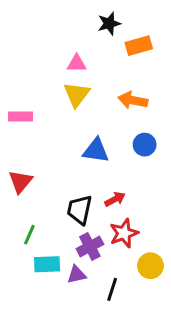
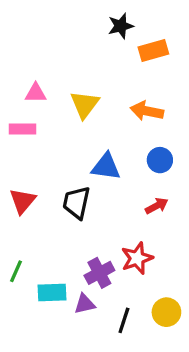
pink triangle: (77, 63) -> (36, 93), moved
red arrow: (115, 199) -> (157, 206), moved
black trapezoid: (80, 210) -> (77, 203), moved
green line: (29, 235) -> (16, 271), moved
yellow circle: (150, 266) -> (166, 312), moved

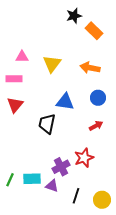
orange rectangle: (153, 50) -> (94, 31), turned 60
red triangle: (23, 201) -> (15, 105), moved
green line: (16, 271) -> (10, 180), moved
purple triangle: (85, 304) -> (52, 186), turned 32
yellow circle: (166, 312) -> (102, 200), moved

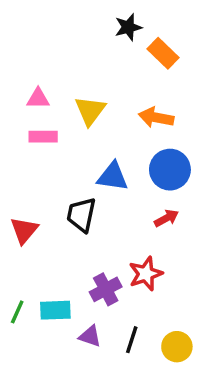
pink rectangle: (14, 79) -> (43, 137), moved
blue circle: (98, 98) -> (170, 170), size x1.5
red triangle: (15, 105) -> (24, 230), moved
purple triangle: (52, 186) -> (90, 336), moved

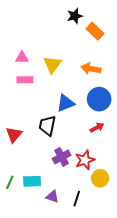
blue triangle: (113, 177) -> (66, 103), turned -30
purple cross: (106, 289) -> (62, 157), moved
yellow circle: (177, 347) -> (100, 178), moved

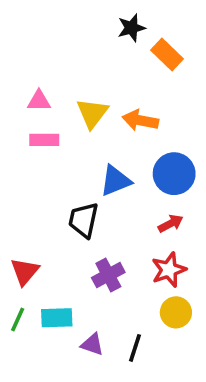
orange arrow: (91, 69) -> (140, 120), moved
red triangle: (14, 135) -> (25, 271), moved
red star: (85, 160) -> (169, 270), moved

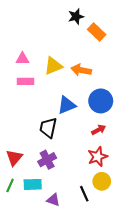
yellow triangle: (92, 113) -> (53, 66), turned 30
purple cross: (108, 275) -> (47, 160), moved
black line: (135, 348) -> (84, 194), moved, turned -42

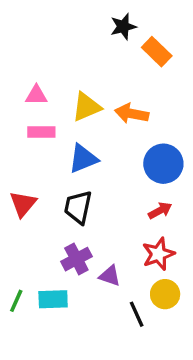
blue triangle: (67, 105) -> (83, 159), moved
red triangle: (14, 158) -> (23, 204), moved
purple triangle: (53, 200) -> (110, 276), moved

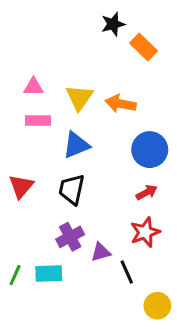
yellow triangle: (86, 107) -> (79, 98), turned -32
purple triangle: (110, 276) -> (101, 252), turned -35
yellow circle: (165, 294) -> (157, 306), moved
black line: (137, 314) -> (127, 272), moved

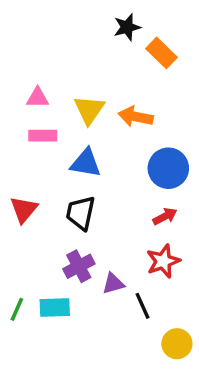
blue triangle: (76, 145) -> (86, 163), turned 32

